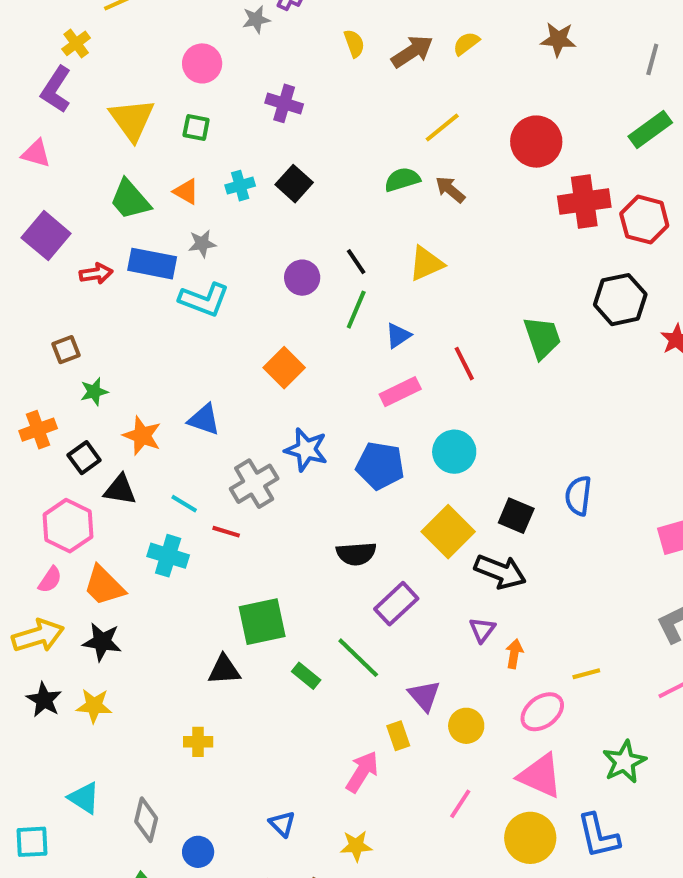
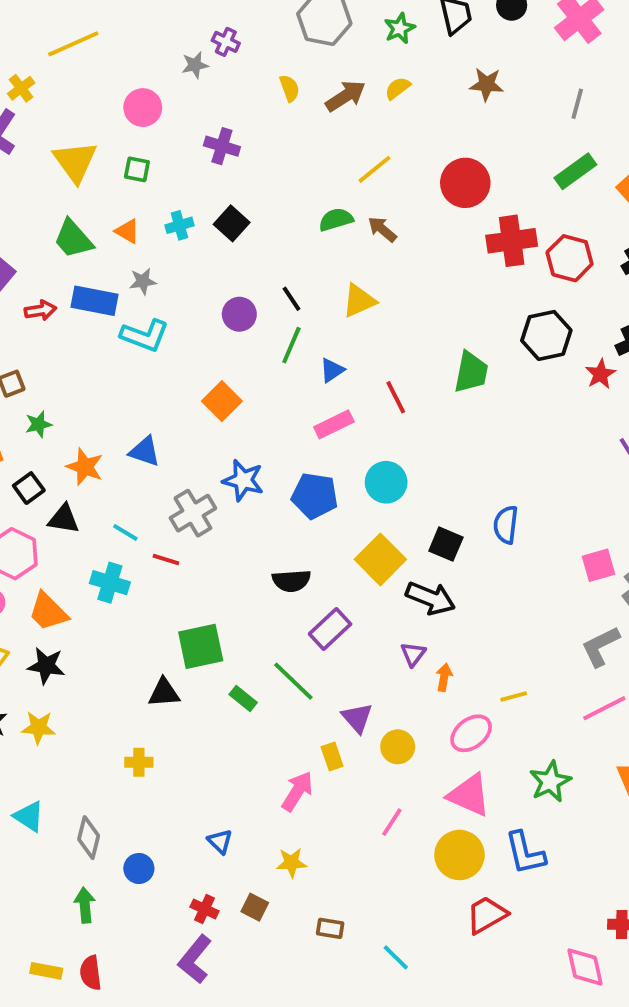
green trapezoid: (542, 338) -> (471, 372), turned 30

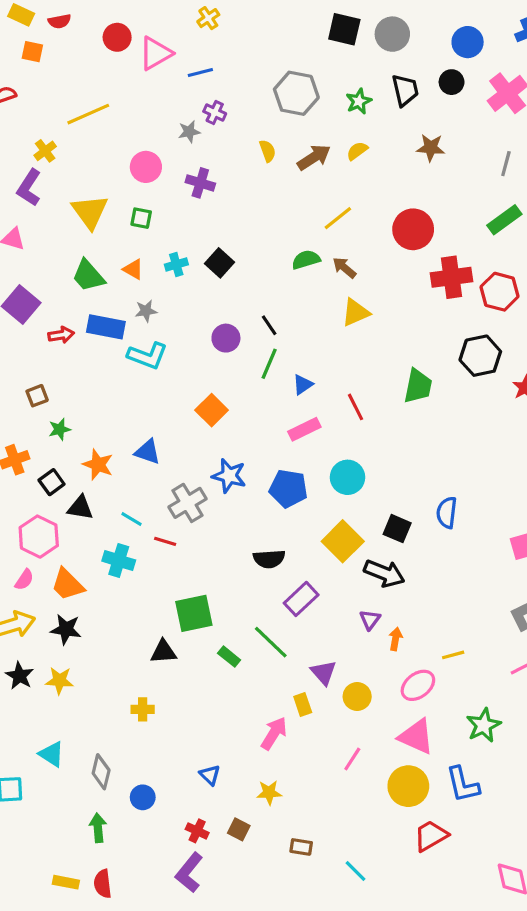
purple cross: (222, 146) -> (200, 183), moved
yellow triangle: (359, 301) -> (356, 312), moved

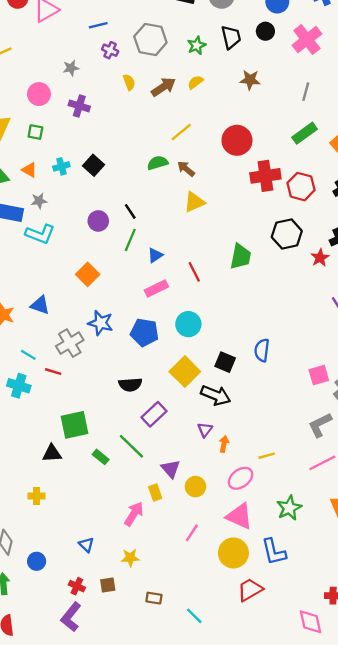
blue line: (200, 72) -> (98, 25), moved
purple cross: (215, 112) -> (110, 50), moved
brown square: (239, 829) -> (108, 585), turned -35

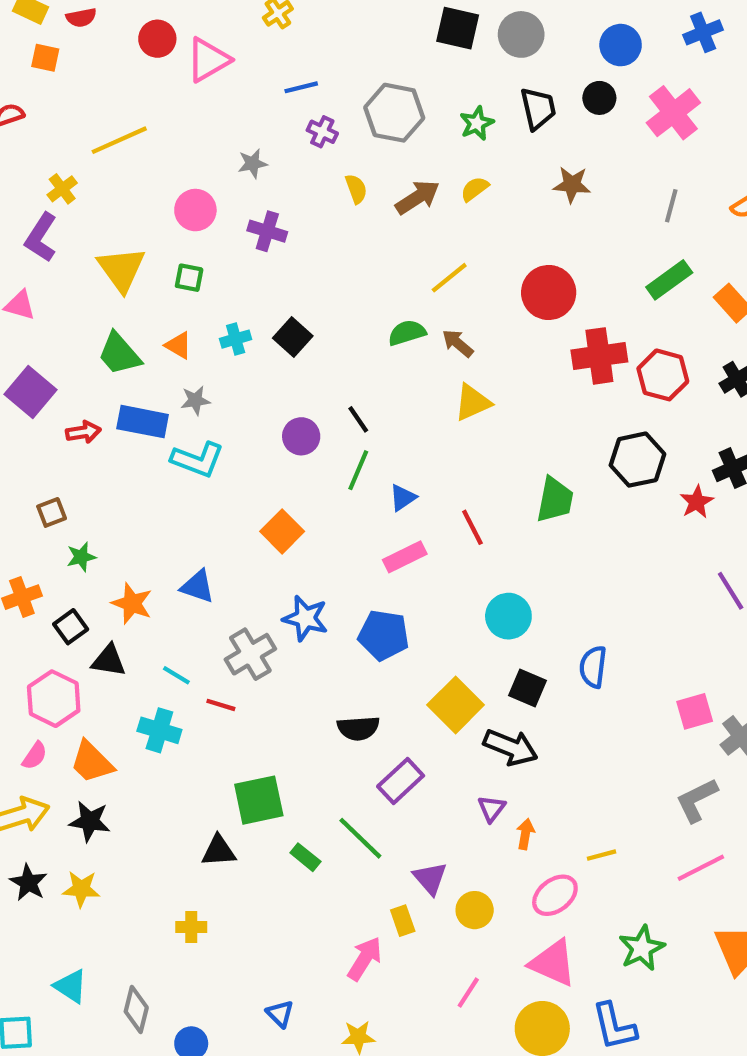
cyan circle: (188, 324) -> (508, 616), moved

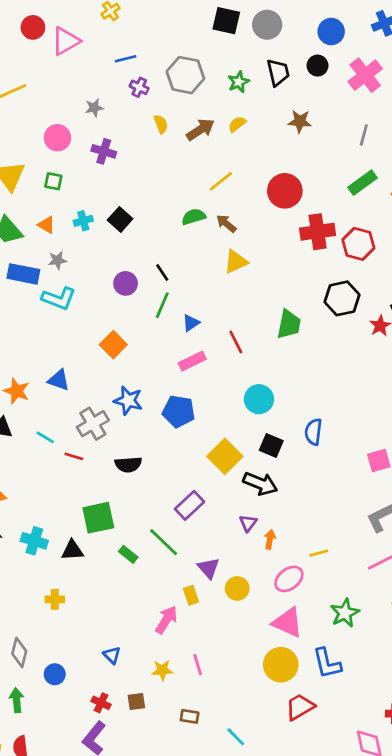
black semicircle: (358, 728) -> (128, 465), moved
cyan cross: (159, 730) -> (34, 541), moved
pink line: (468, 993) -> (198, 665), moved, turned -50

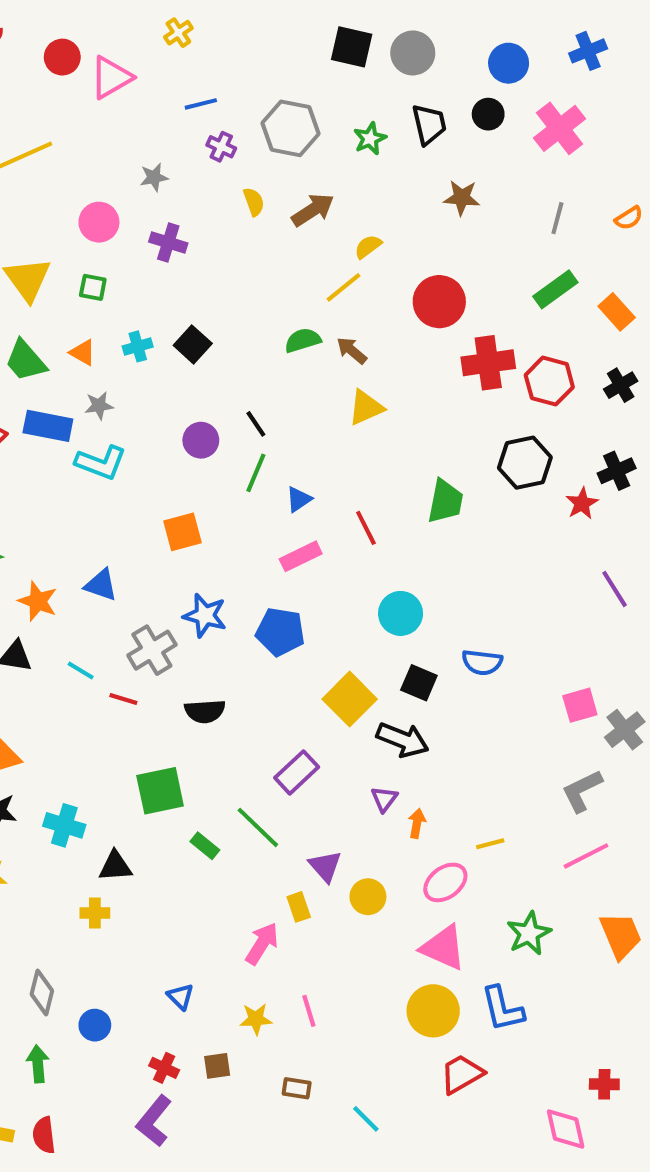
yellow semicircle: (237, 124) -> (368, 247), moved
orange square: (113, 345) -> (182, 532), turned 30
blue semicircle: (313, 432) -> (482, 662), turned -90
black triangle: (72, 550) -> (115, 866), moved

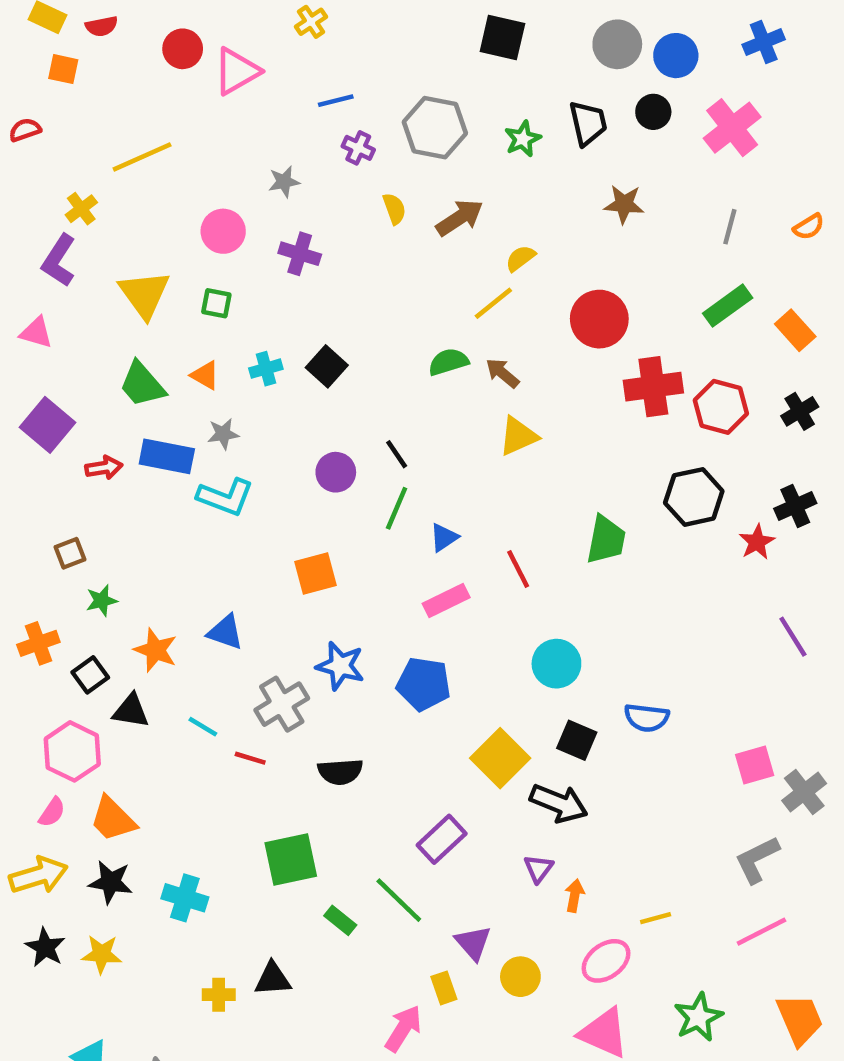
gray circle: (413, 53) -> (617, 44), moved
black triangle: (115, 866) -> (273, 979), moved

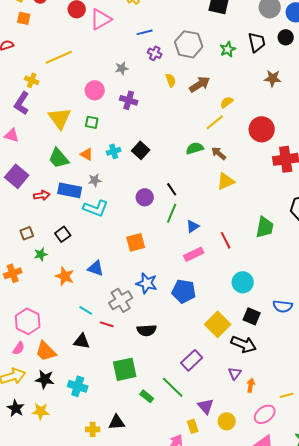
yellow cross: (81, 209) -> (32, 80), turned -32
black square: (90, 675) -> (63, 234), moved
black triangle: (131, 711) -> (82, 341), moved

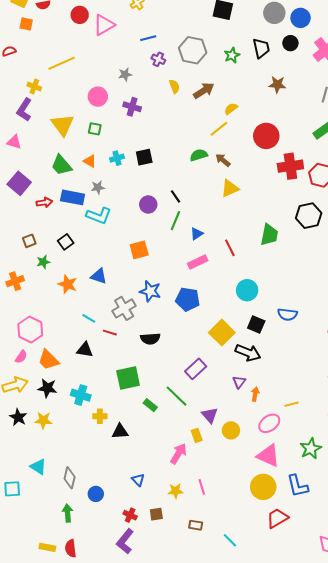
black square: (141, 150) -> (144, 157), turned 36
yellow cross: (93, 429) -> (100, 416), moved

